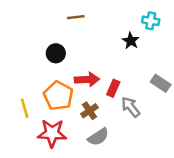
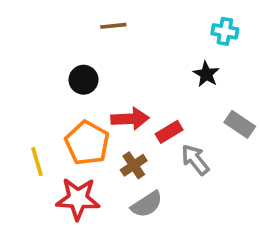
black star: (131, 41) -> (206, 74), moved
red rectangle: (113, 88) -> (169, 132), turned 35

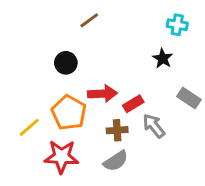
brown line: (113, 26) -> (89, 20), turned -30
yellow line: (37, 162) -> (29, 127), turned 65
brown cross: (134, 165) -> (117, 130), moved, turned 30

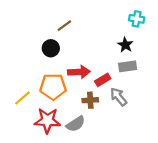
brown line: (89, 20) -> (64, 26), moved
gray rectangle: (189, 98) -> (128, 66), moved, turned -42
orange pentagon: (69, 113) -> (53, 87), turned -30
gray semicircle: (116, 161) -> (76, 124), moved

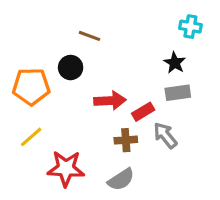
brown line: (64, 26) -> (89, 36), turned 56
orange pentagon: (53, 87) -> (31, 86), moved
gray semicircle: (76, 124) -> (121, 180), moved

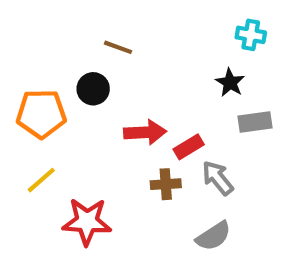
gray rectangle: (178, 93) -> (255, 122), moved
gray semicircle: (121, 180) -> (213, 236), moved

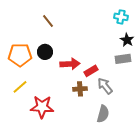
brown line: (118, 47) -> (48, 21), moved, turned 32
black star: (230, 83) -> (127, 40), moved
black circle: (93, 89) -> (45, 52), moved
gray semicircle: (213, 236) -> (103, 114), turned -42

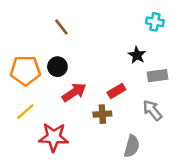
black star: (127, 40) -> (137, 55), moved
red arrow: (70, 64) -> (74, 92), moved, turned -30
gray arrow: (105, 86) -> (152, 110), moved

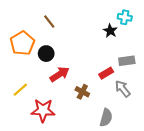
black star: (137, 55) -> (110, 31), moved
orange pentagon: (25, 70) -> (22, 43), moved, turned -30
red rectangle: (116, 91) -> (106, 73), moved
brown cross: (102, 114) -> (82, 92), turned 32

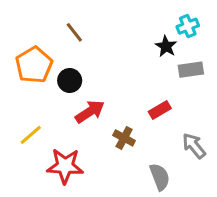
cyan cross: (125, 17) -> (188, 26), turned -32
gray rectangle: (127, 61) -> (191, 70), moved
gray arrow: (123, 89) -> (194, 146), moved
gray semicircle: (106, 118) -> (160, 177), turned -36

